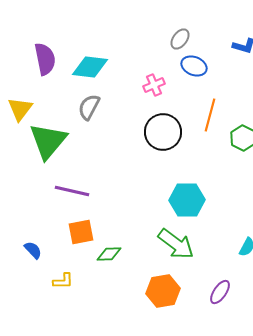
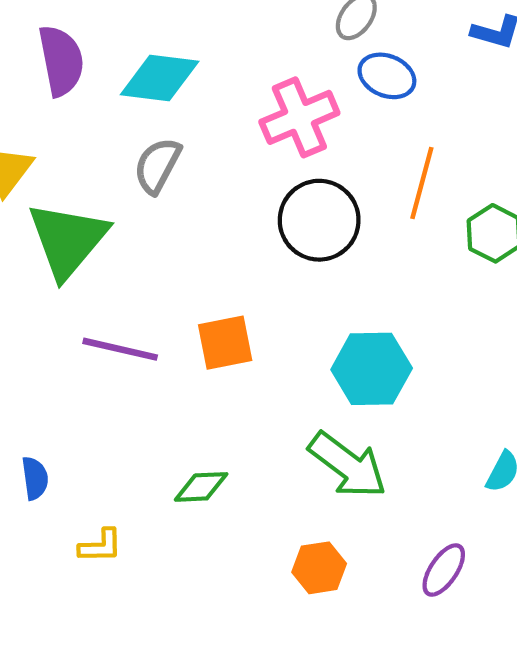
pink cross: (154, 85) -> (299, 117), size x1.6
orange square: (81, 232) -> (225, 343), moved
blue semicircle: (33, 250) -> (35, 478), turned 36
orange hexagon: (163, 291) -> (319, 568), size x0.7

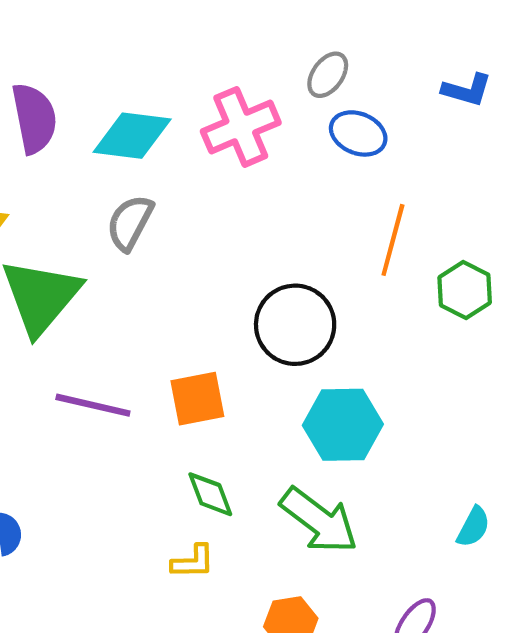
pink cross: (299, 117) -> (241, 127), moved
black circle: (319, 220) -> (295, 325), moved
green diamond: (201, 487) -> (210, 494), moved, turned 72
yellow L-shape: (100, 546) -> (193, 562), moved

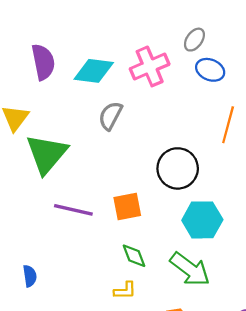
gray semicircle: (130, 223) -> (110, 116), moved

